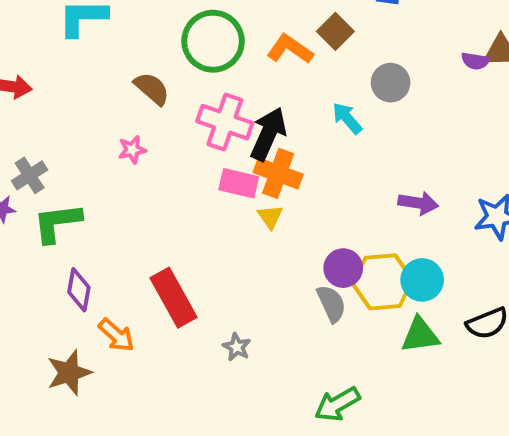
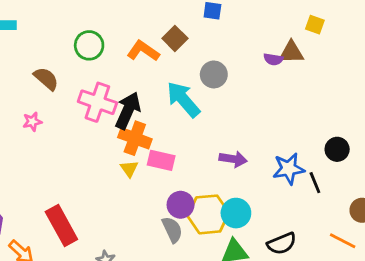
green circle: (213, 41) -> (89, 45), size x0.7
cyan arrow: (347, 118) -> (183, 99), size x1.6
pink rectangle: (239, 183) -> (161, 160), moved

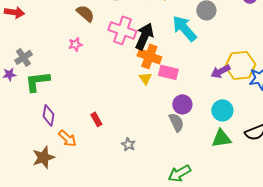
purple arrow: (233, 159) -> (220, 71), turned 144
yellow hexagon: (208, 214) -> (240, 65), moved
red rectangle: (61, 226) -> (96, 119), size x0.5

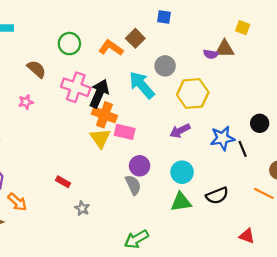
yellow hexagon: (240, 65) -> (193, 94), moved
yellow triangle: (145, 78) -> (100, 138), size x1.5
red rectangle: (96, 119) -> (63, 182), moved, turned -32

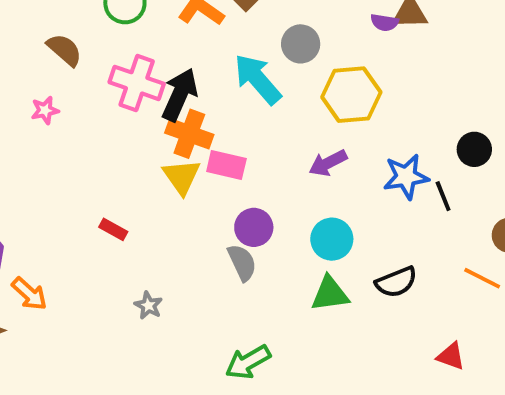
red rectangle: (63, 182) -> (113, 229), moved

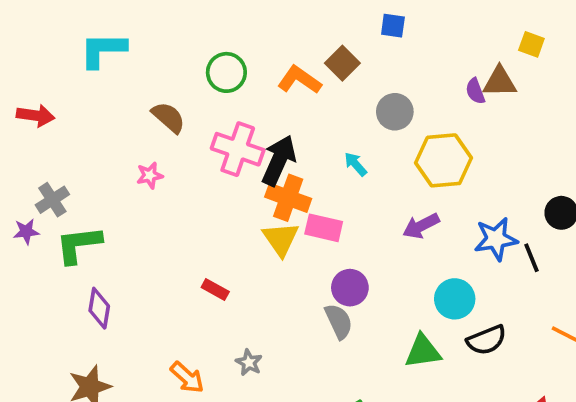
purple semicircle: (385, 22) -> (475, 91), turned 60
cyan arrow: (258, 79) -> (356, 164), moved, size x0.5
cyan circle: (332, 239) -> (455, 299), moved
orange arrow: (29, 294) -> (187, 377), moved

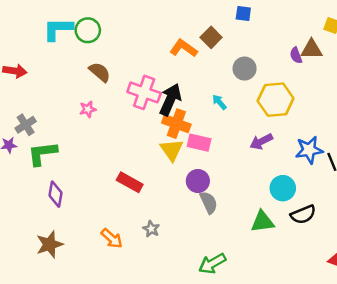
green circle: (226, 72) -> (88, 30), moved
purple circle: (350, 288) -> (198, 181), moved
red rectangle: (215, 290) -> (130, 182), size x1.5

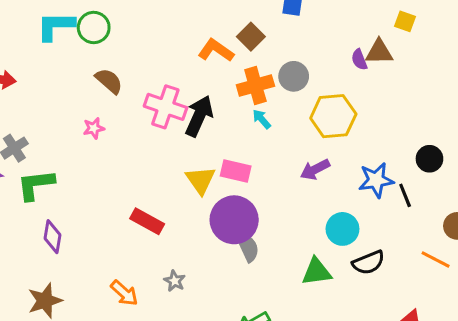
orange cross: (176, 124) -> (255, 85), moved, turned -36
purple circle: (198, 181) -> (234, 220), size x1.6

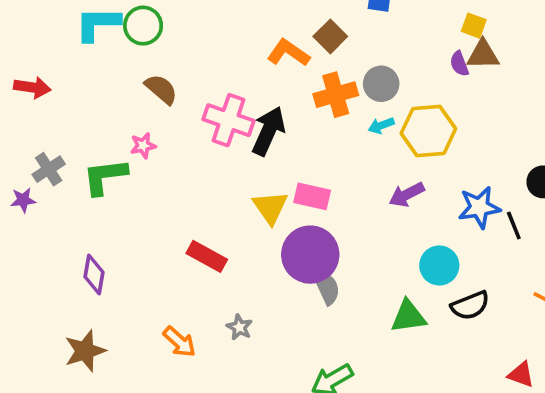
yellow square: (405, 21) -> (474, 26), moved
cyan arrow: (262, 119) -> (381, 126), moved, turned -70
green L-shape: (36, 185) -> (105, 176), moved

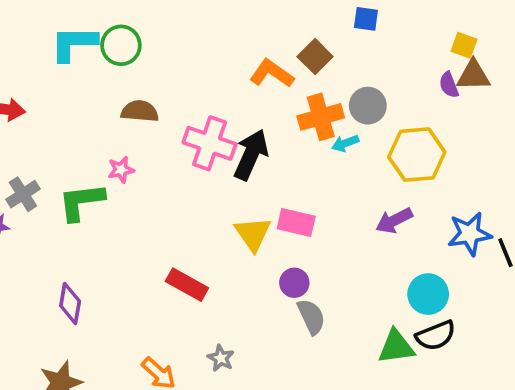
brown semicircle: (161, 89) -> (140, 111), turned -36
cyan arrow: (381, 126) -> (345, 143), moved
purple circle: (310, 255) -> (294, 283), size x0.5
black semicircle: (470, 305) -> (436, 336), moved

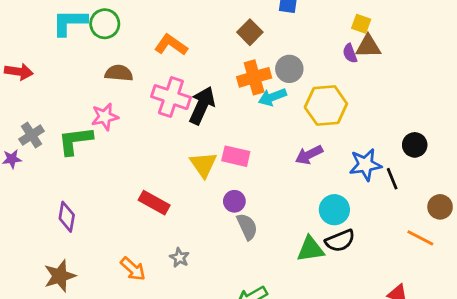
orange L-shape: (272, 74) -> (171, 45), moved
cyan arrow: (345, 143) -> (272, 97), size x1.4
pink star: (121, 170) -> (105, 117), size x1.4

